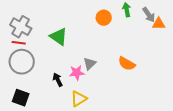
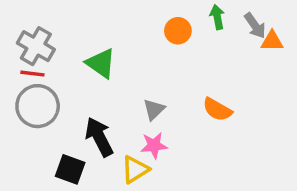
pink star: (77, 73) -> (154, 145), moved
black arrow: (58, 80) -> (99, 137), size x1.6
black square: (21, 98) -> (70, 169), moved

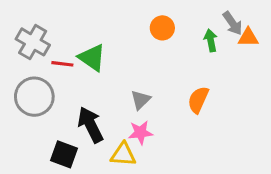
green arrow: (217, 17) -> (211, 40), moved
red line: (32, 74) -> (62, 64), moved
orange semicircle: (217, 109) -> (198, 100), turned 84
yellow triangle: (135, 169) -> (123, 154), turned 36

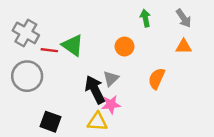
orange circle: (162, 28) -> (124, 47), moved
orange triangle: (248, 37) -> (184, 47), moved
green arrow: (211, 40) -> (145, 18), moved
black arrow: (91, 125) -> (95, 90), moved

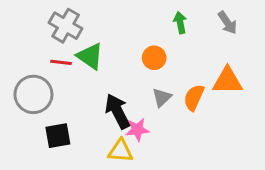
gray cross: (26, 33) -> (66, 26), moved
orange triangle: (184, 47) -> (227, 81), moved, size x1.5
gray triangle: (111, 79) -> (162, 97), moved
black square: (51, 122) -> (58, 136), moved, turned -30

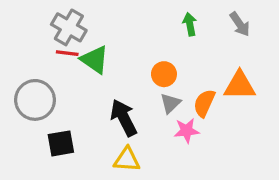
orange circle: (154, 58) -> (164, 74), moved
red line: (61, 62) -> (67, 53), moved
pink star: (137, 130) -> (187, 131), moved

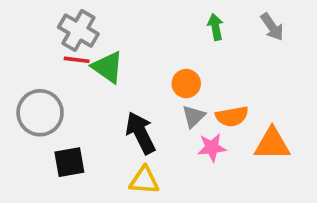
orange triangle: (240, 85) -> (272, 144), moved
orange semicircle: (204, 103) -> (232, 116), turned -124

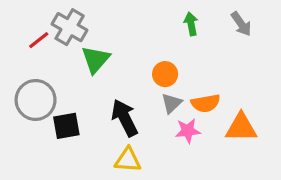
red line: (77, 60) -> (39, 40), moved, turned -45
green triangle: (108, 67) -> (95, 60), turned 36
black square: (69, 162) -> (66, 126), moved

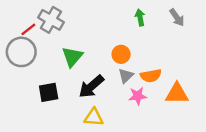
green triangle: (95, 60) -> (72, 57), moved
gray circle: (36, 100) -> (21, 52), moved
black arrow: (125, 118) -> (91, 86), turned -104

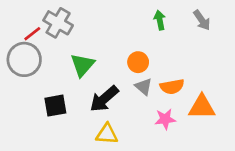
gray triangle: (126, 76) -> (144, 87), turned -35
pink star: (138, 96) -> (165, 119), moved

